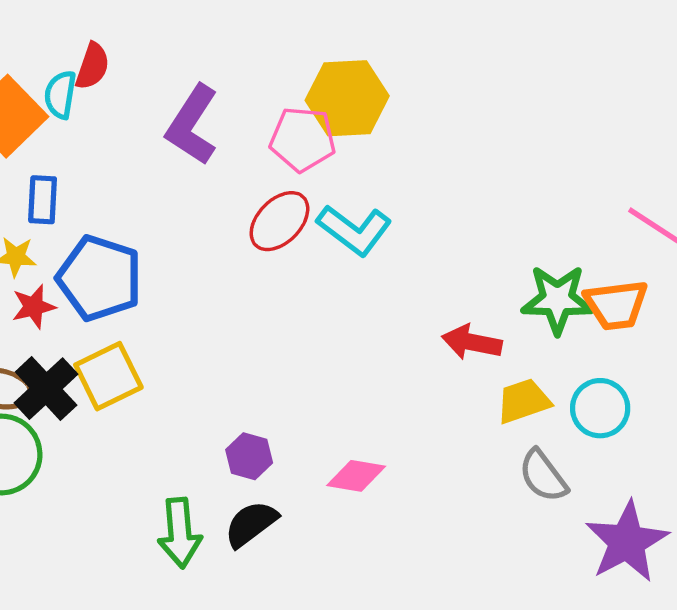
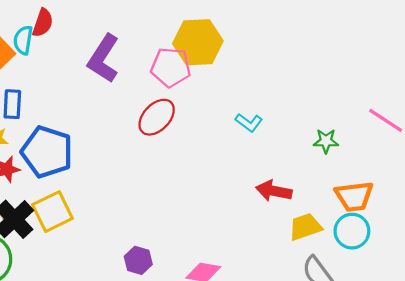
cyan L-shape: (354, 230) -> (249, 123), moved, size x0.6
green star: (557, 299) -> (326, 141), moved, size x0.6
orange trapezoid: (616, 305) -> (354, 196), moved

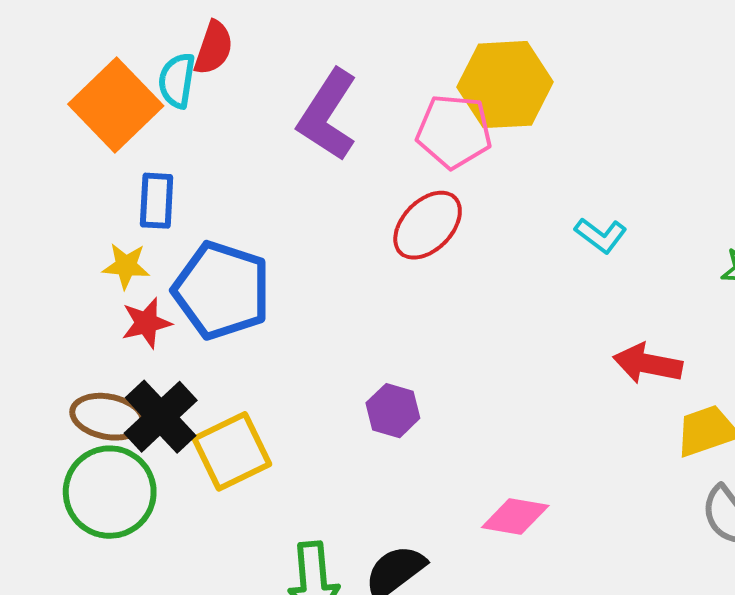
yellow square: (52, 212) -> (232, 451), moved
purple hexagon: (138, 260) -> (393, 411), moved

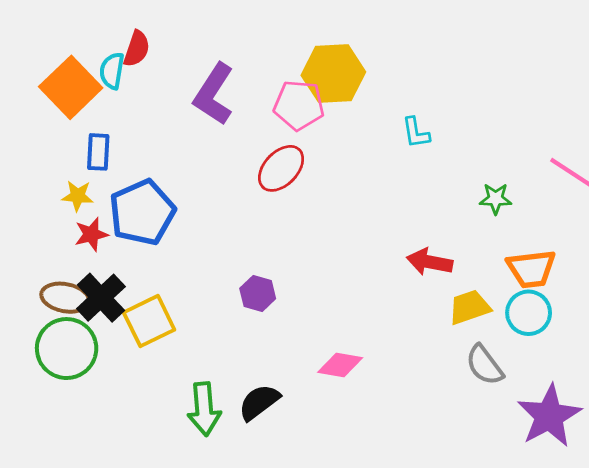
cyan L-shape: (601, 235) -> (416, 133), moved, turned 44
blue pentagon: (222, 290) -> (142, 212), turned 30

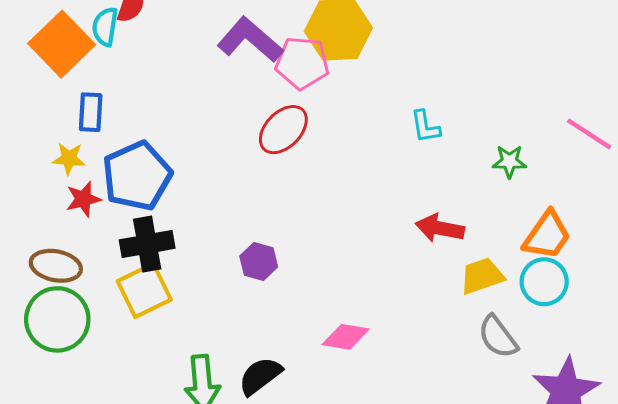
purple L-shape: (214, 94) -> (250, 40), moved, turned 98
cyan L-shape: (416, 133) -> (425, 127), moved
orange trapezoid: (531, 269) -> (547, 235), turned -48
black cross: (101, 298) -> (147, 244), moved, turned 33

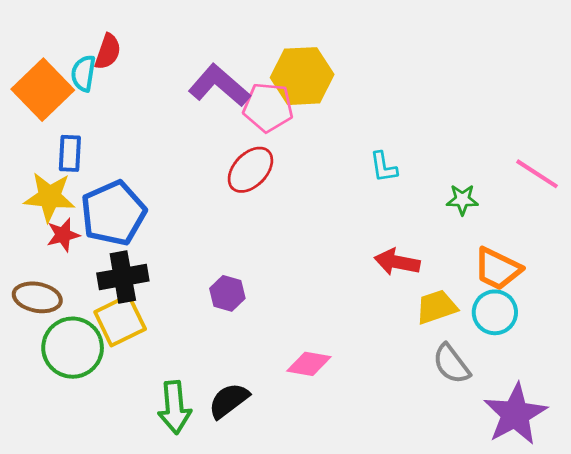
yellow star: (69, 159) -> (49, 197), size x1.6
orange trapezoid: (547, 235) -> (498, 269), turned 81
green circle: (57, 319) -> (73, 348), moved

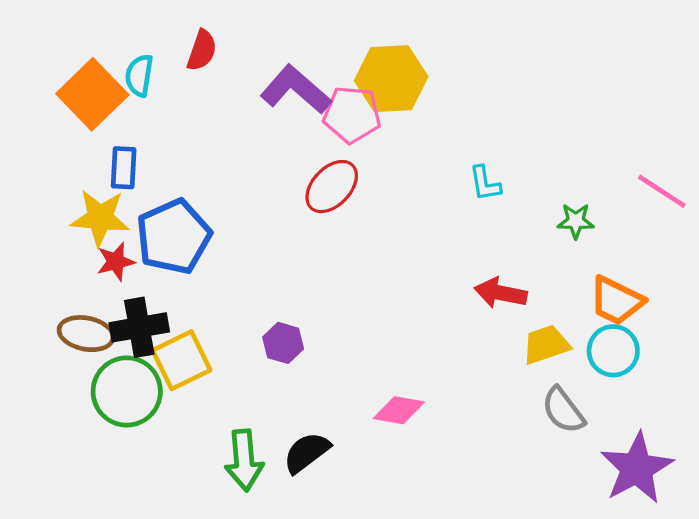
red semicircle: (108, 52) -> (202, 50), moved
black cross: (123, 277) -> (139, 327), moved
purple hexagon: (227, 293) -> (283, 343), moved

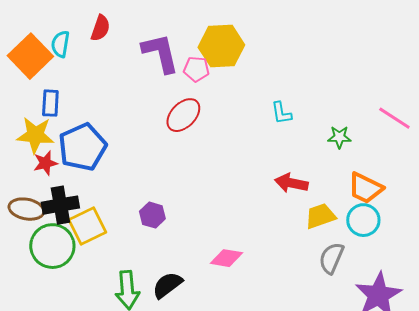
purple L-shape: (296, 90) -> (160, 53), turned 36
pink pentagon: (352, 115) -> (196, 69), size x0.7
gray semicircle: (563, 410) -> (331, 258), turned 60

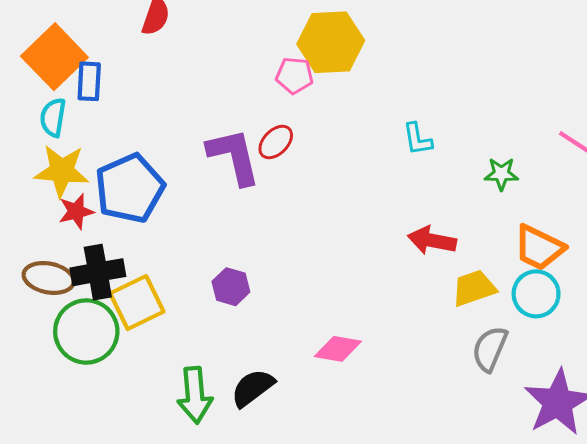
cyan semicircle: (60, 44) -> (53, 117), moved
purple L-shape: (160, 53) -> (234, 156), moved
blue rectangle: (50, 103) -> (89, 81), moved
red ellipse: (183, 115) -> (276, 142), size x0.7

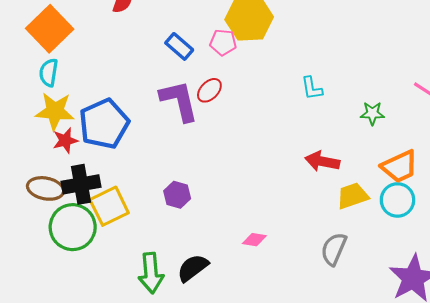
blue rectangle: (89, 81) -> (179, 46), moved, turned -52
orange trapezoid: (539, 248) -> (400, 167), turned -51
pink diamond: (338, 349) -> (254, 240), size x0.7
gray semicircle: (490, 349) -> (334, 249), moved

